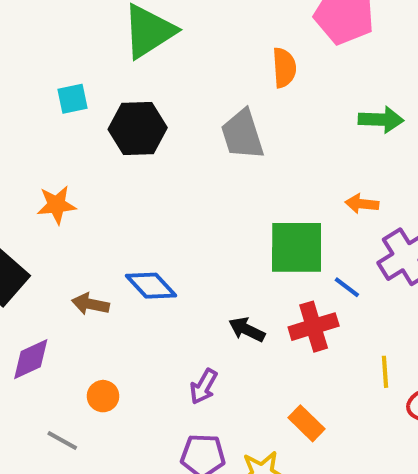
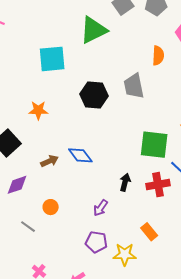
cyan square: (72, 99) -> (52, 59), size x1.8
black hexagon: (138, 128) -> (94, 95), moved
brown arrow: (90, 304) -> (49, 161), turned 138
black arrow: (247, 330) -> (125, 182), turned 72

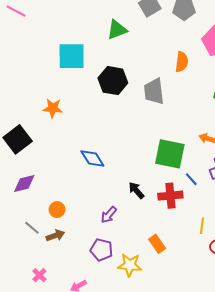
green triangle: (94, 30) -> (117, 30), size x0.7
black hexagon: (94, 95) -> (113, 81), moved
brown arrow: (49, 161) -> (55, 235), moved
black arrow: (125, 182) -> (136, 190), turned -60

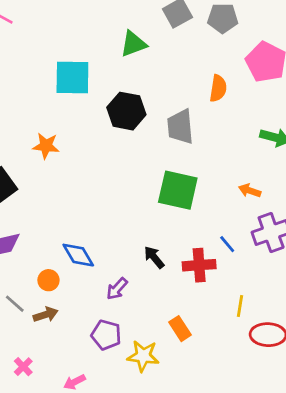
green square: (170, 154) -> (178, 190), moved
blue diamond: (92, 159) -> (78, 255), moved

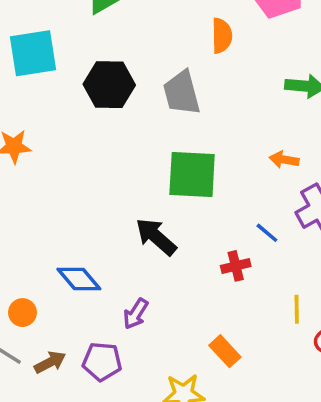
black arrow: (154, 257) -> (156, 237), moved, size x1.4
red cross: (199, 265) -> (236, 266), size x0.7
orange circle: (48, 280) -> (22, 313), moved
purple pentagon: (106, 335) -> (102, 361), moved

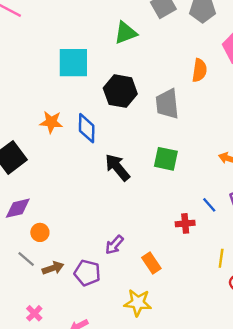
green square: (192, 175) -> (166, 159), size x0.7
black arrow: (156, 237) -> (117, 167), moved
blue diamond: (79, 279) -> (87, 128), moved, turned 32
orange rectangle: (225, 351) -> (151, 263), moved

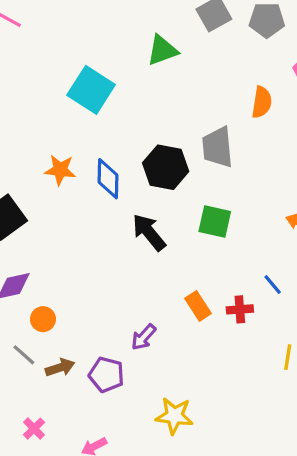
cyan square: (73, 63) -> (91, 90), turned 32
black hexagon: (120, 91) -> (166, 167), moved
orange rectangle: (151, 263) -> (198, 306), moved

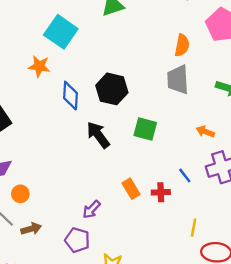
gray trapezoid: (218, 147) -> (178, 80), moved
orange star: (60, 170) -> (39, 66), moved
purple pentagon: (106, 375) -> (77, 240), moved

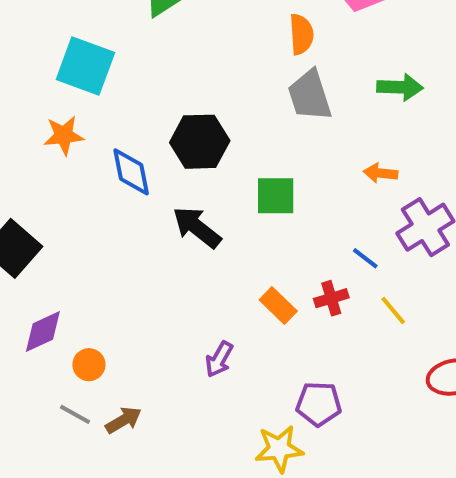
yellow line: (194, 228) -> (393, 311), moved, turned -36
purple pentagon: (77, 240) -> (319, 404), moved

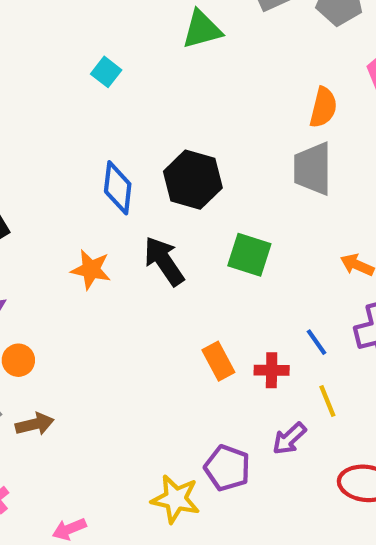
cyan square: (85, 66) -> (106, 72), size x0.5
orange star: (64, 135) -> (91, 269), moved
purple arrow: (219, 359) -> (289, 439), moved

